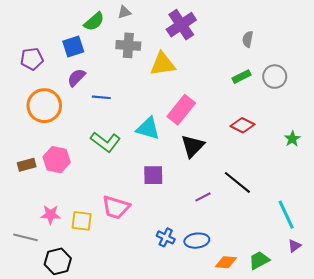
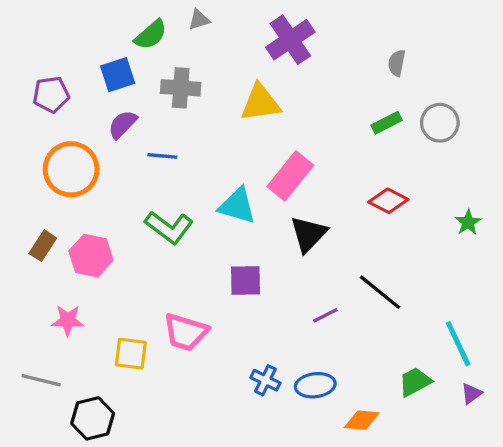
gray cross: (128, 45) -> (181, 88), moved
brown rectangle: (27, 165) -> (43, 246), moved, turned -42
pink star: (50, 215) -> (68, 320), moved
green trapezoid: (259, 260) -> (415, 382), moved

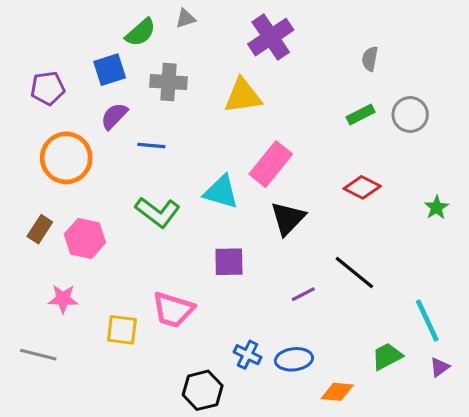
black hexagon: (93, 418) -> (203, 390), moved

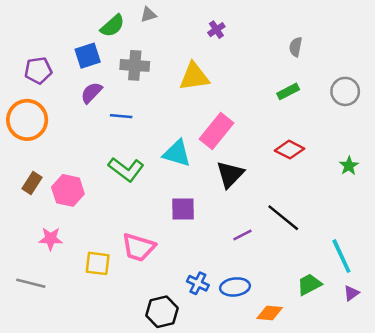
purple cross: (271, 37) -> (216, 30), size x0.5
gray circle: (410, 115) -> (345, 91), moved
orange circle: (66, 158) -> (27, 120), moved

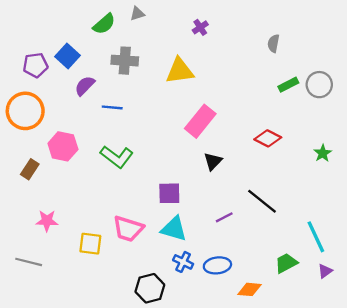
blue square: (88, 56) -> (68, 56), moved, turned -30
green rectangle: (288, 91) -> (288, 85), moved
cyan triangle: (177, 153) -> (174, 229), moved
black triangle: (230, 174) -> (213, 161), size x0.7
pink hexagon: (68, 190) -> (63, 146), moved

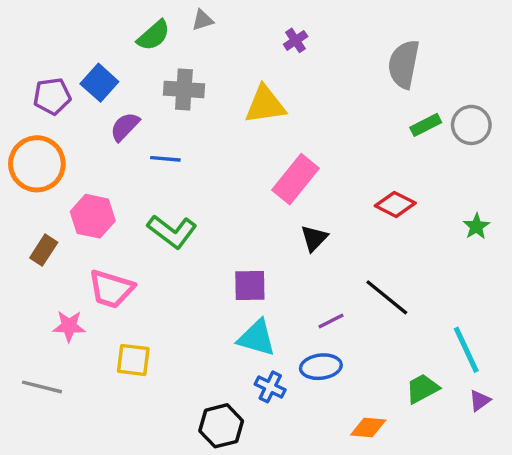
gray semicircle: (273, 43) -> (404, 64), size x1.8
pink trapezoid: (128, 229) -> (111, 289), moved
blue ellipse: (217, 265) -> (321, 367), moved

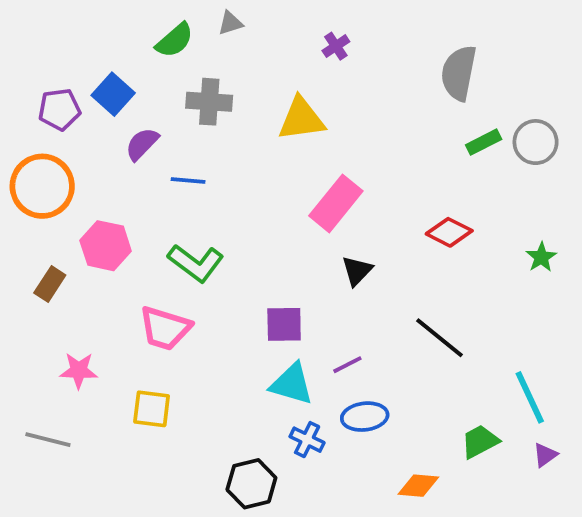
pink trapezoid: (111, 289) -> (165, 328), moved
purple line: (331, 321) -> (347, 365), moved

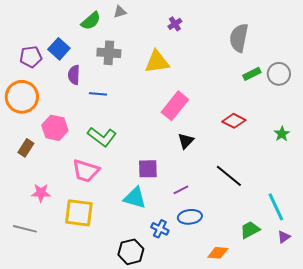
purple semicircle: (142, 144) -> (74, 75), turned -42
cyan triangle: (292, 384) -> (135, 198), moved
yellow square: (152, 409) -> (79, 213), size x1.4

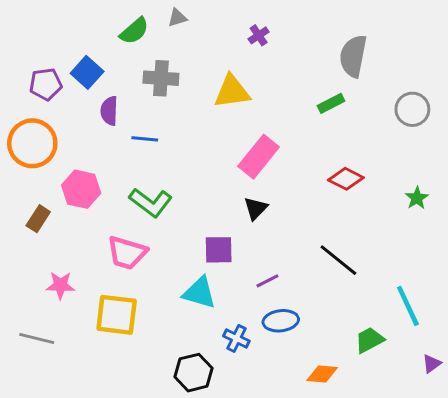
green rectangle: (252, 74) -> (331, 103), moved
black triangle: (186, 141) -> (256, 208), moved
purple triangle: (284, 237) -> (432, 364), moved

